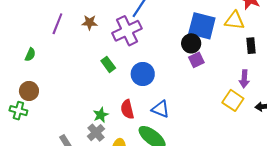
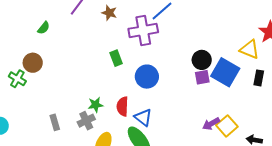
blue square: (202, 26) -> (225, 72), moved
purple arrow: (244, 79) -> (211, 124), moved, turned 42
blue triangle: (160, 109) -> (143, 117), moved

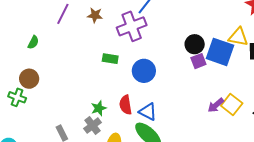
yellow triangle: (250, 49) -> (238, 37), moved
green rectangle: (116, 58) -> (110, 59), turned -49

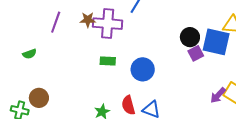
purple cross: (132, 26) -> (108, 24), moved, turned 32
green semicircle: (33, 42) -> (30, 54), turned 48
brown circle: (29, 79) -> (39, 98), moved

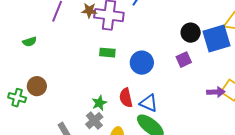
blue square: (216, 42) -> (216, 39), turned -32
purple square: (196, 53) -> (184, 60), moved
purple arrow: (218, 95) -> (216, 92), turned -138

